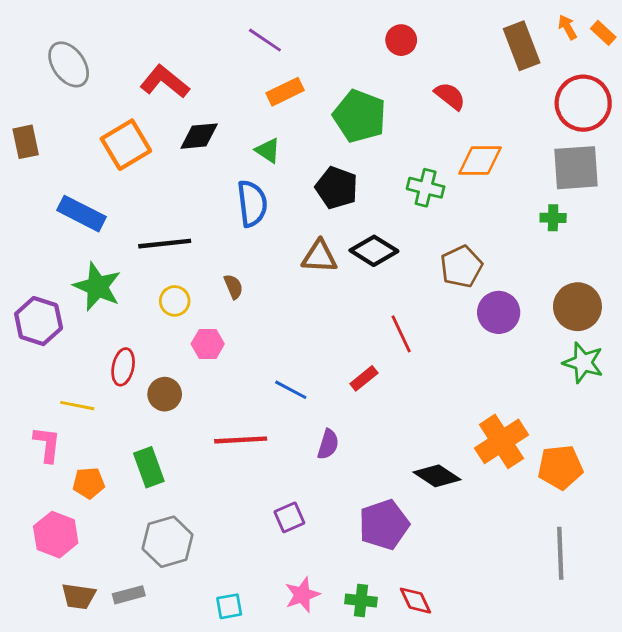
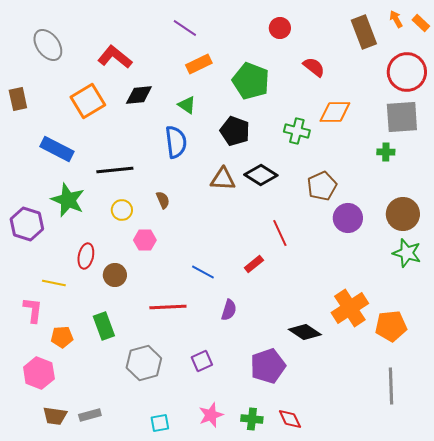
gray hexagon: (168, 542) -> (144, 363), moved

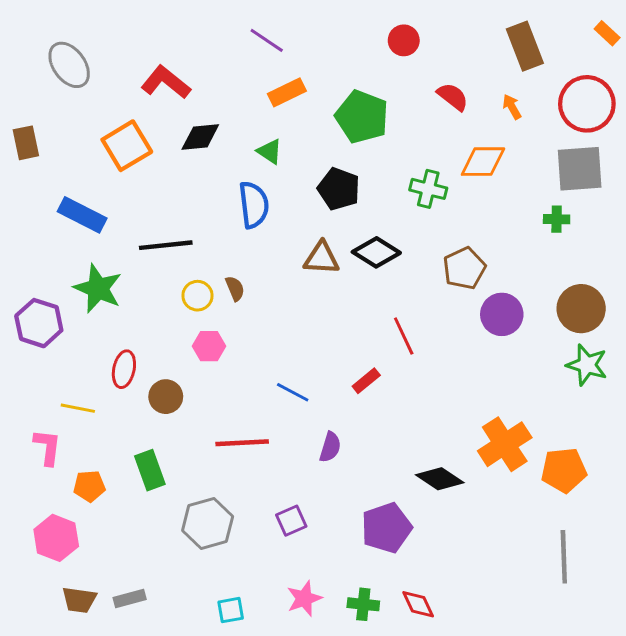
orange arrow: (396, 19) -> (512, 107), moved
yellow circle: (122, 210) -> (197, 296), moved

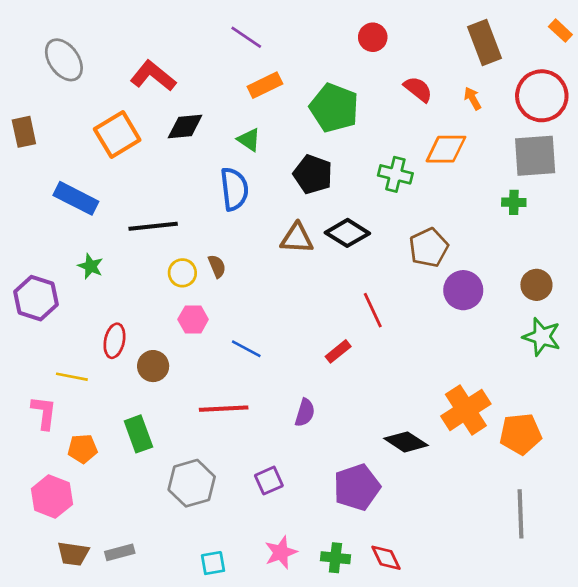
green star: (98, 288) -> (91, 266), size x0.6
brown circle: (581, 309) -> (536, 285), size x0.7
blue line: (293, 392) -> (246, 349), moved

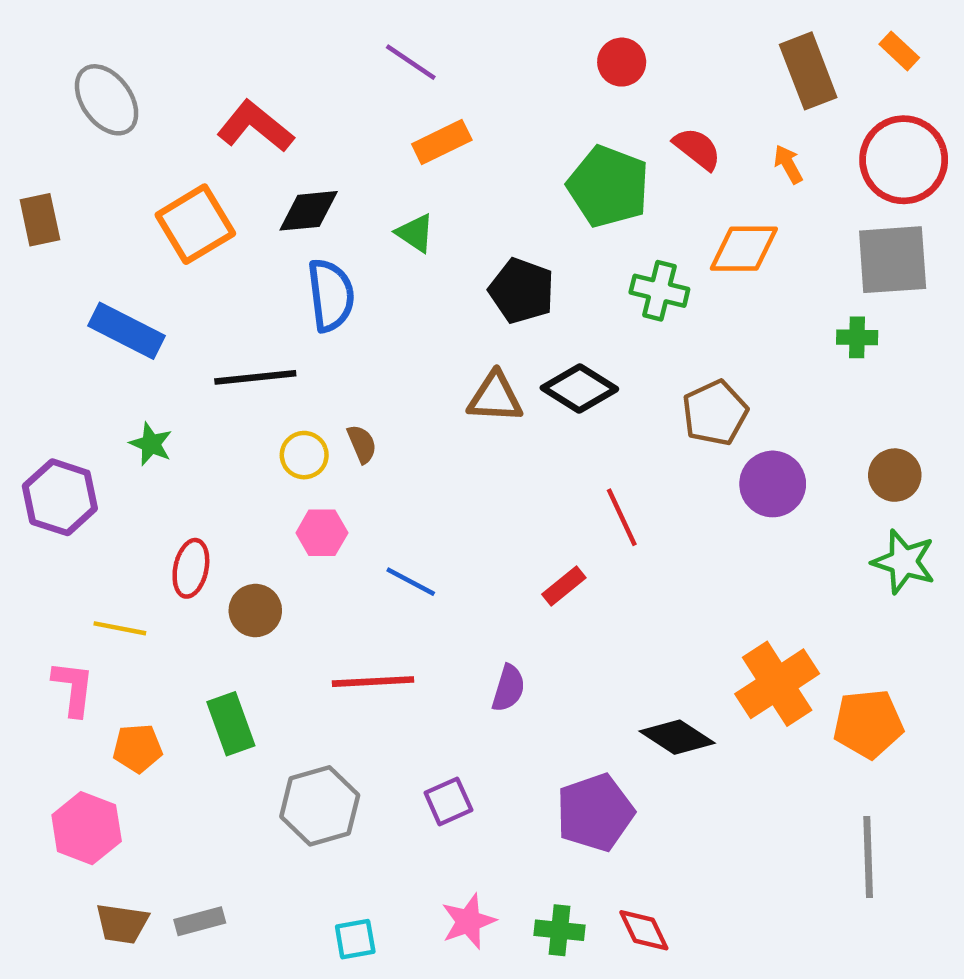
orange rectangle: (560, 31) -> (899, 51), moved
green pentagon: (334, 108) -> (608, 186), moved
blue semicircle: (234, 189) -> (331, 295), moved

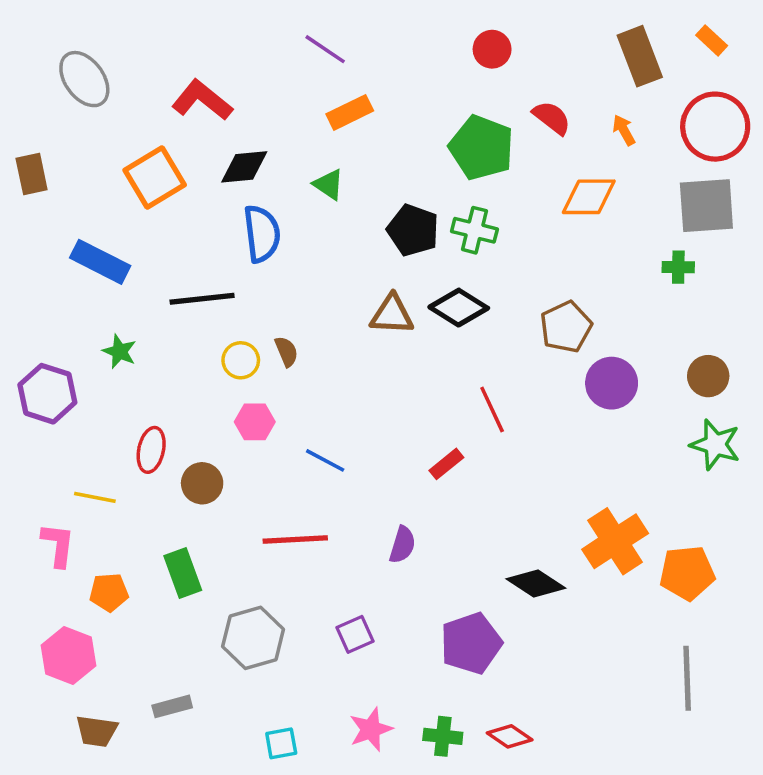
green cross: (659, 291) -> (474, 230), moved
gray rectangle: (200, 921) -> (172, 706), moved
red diamond: (644, 930) -> (510, 736), turned -30

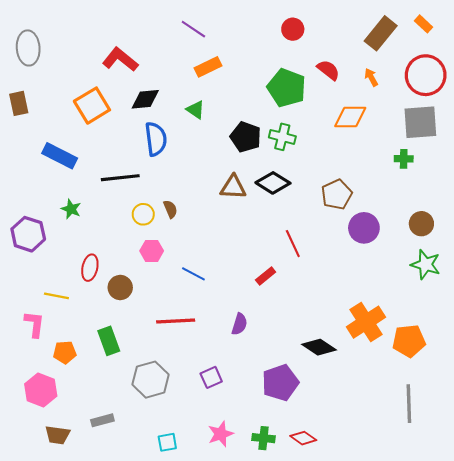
brown rectangle: (640, 56) -> (381, 33), turned 60
gray ellipse: (84, 79) -> (28, 48), moved, turned 32

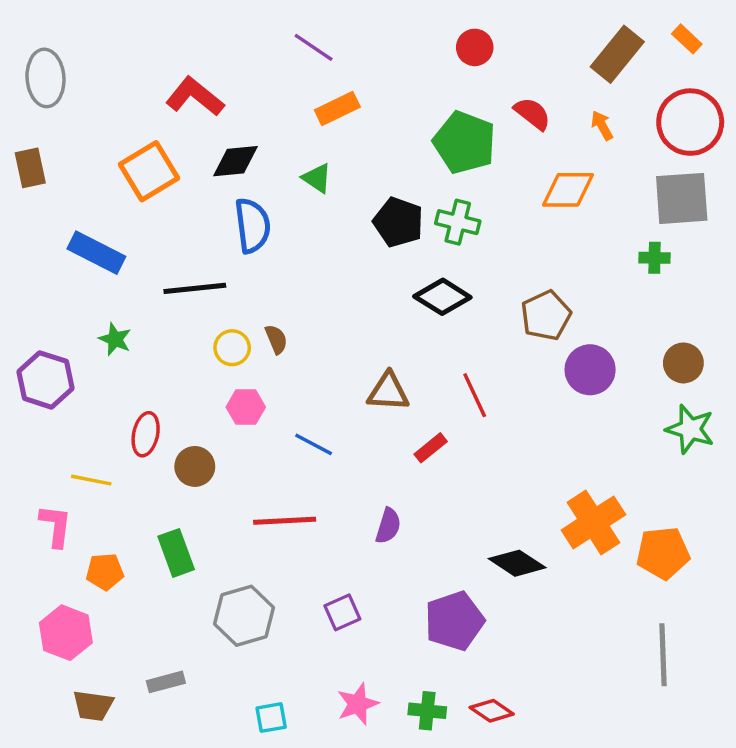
brown triangle: (233, 187) -> (388, 392), moved

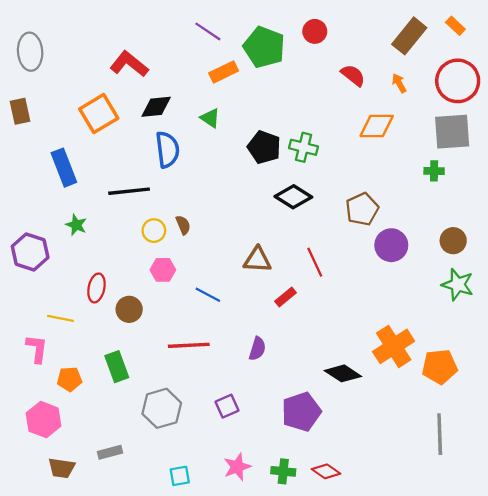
green pentagon: (465, 142) -> (264, 47), moved
blue rectangle: (96, 253) -> (64, 168), turned 42

